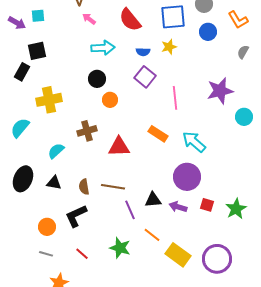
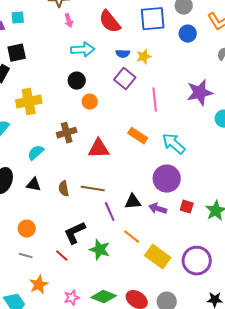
pink arrow: (89, 19) -> (69, 21), turned -144
yellow star: (169, 47) -> (144, 57), moved
black L-shape: (76, 216) -> (75, 233), moved

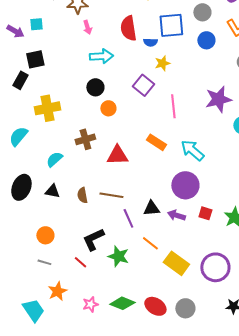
red semicircle: (110, 22) -> (128, 28), turned 30
blue semicircle: (123, 54) -> (150, 42), moved

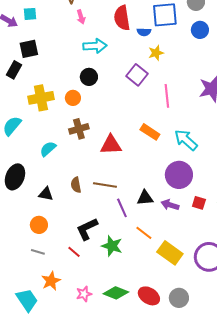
orange circle: (108, 108) -> (73, 98), moved
black triangle: (52, 191) -> (46, 194), moved

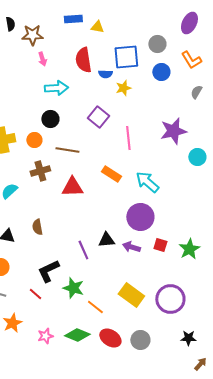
yellow star: (156, 53) -> (123, 88), moved
brown line: (105, 185) -> (67, 150), moved
orange line: (144, 233) -> (95, 307), moved

